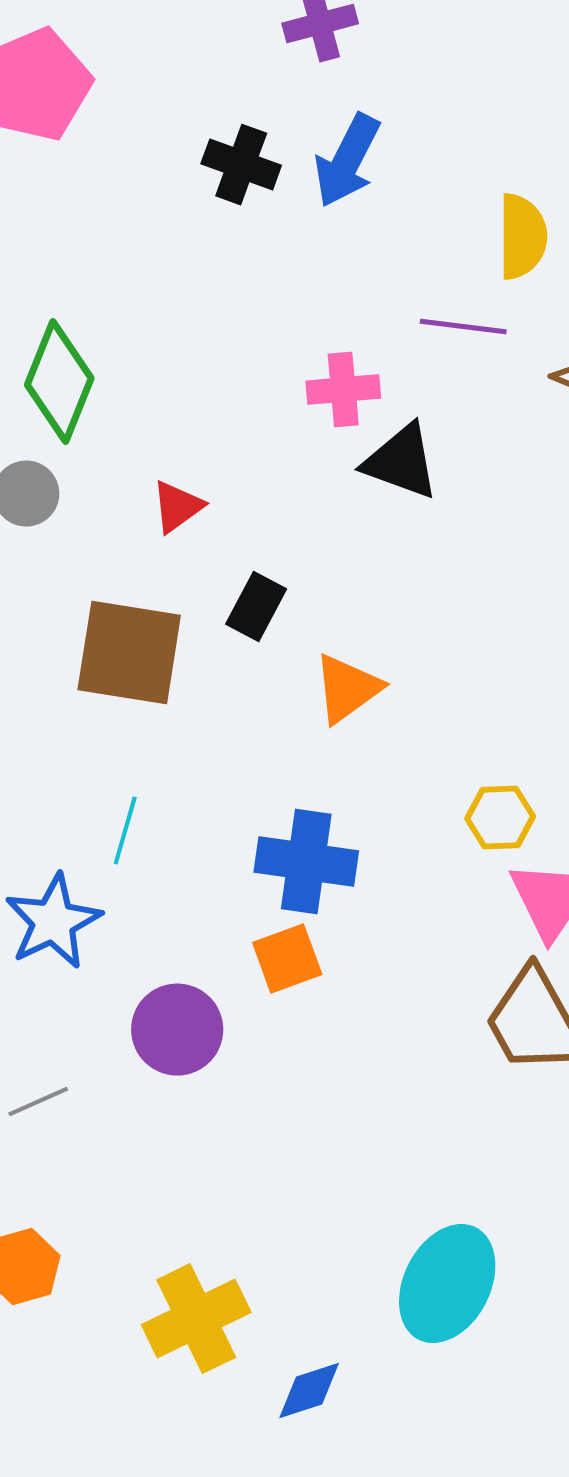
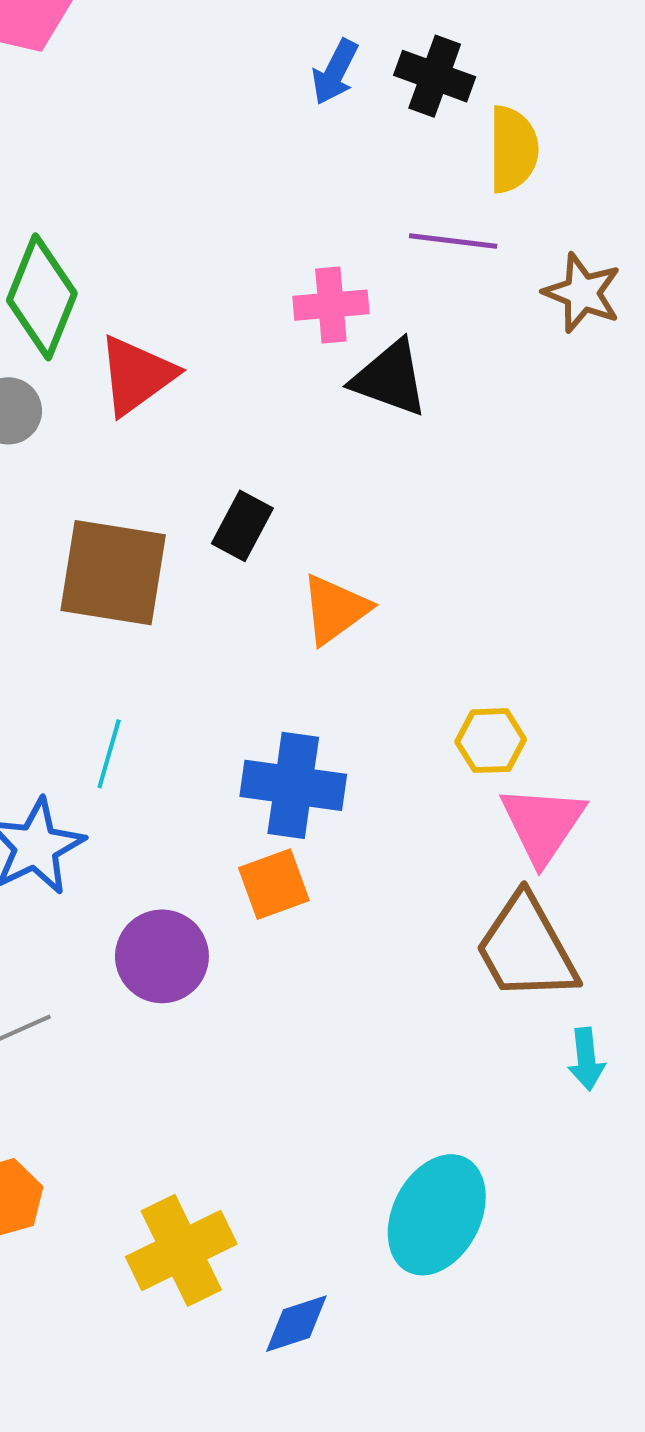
blue arrow: (347, 161) -> (335, 72), size x0.7
black cross: (241, 165) -> (435, 76), moved
red triangle: (177, 507) -> (137, 375), moved, size x1.5

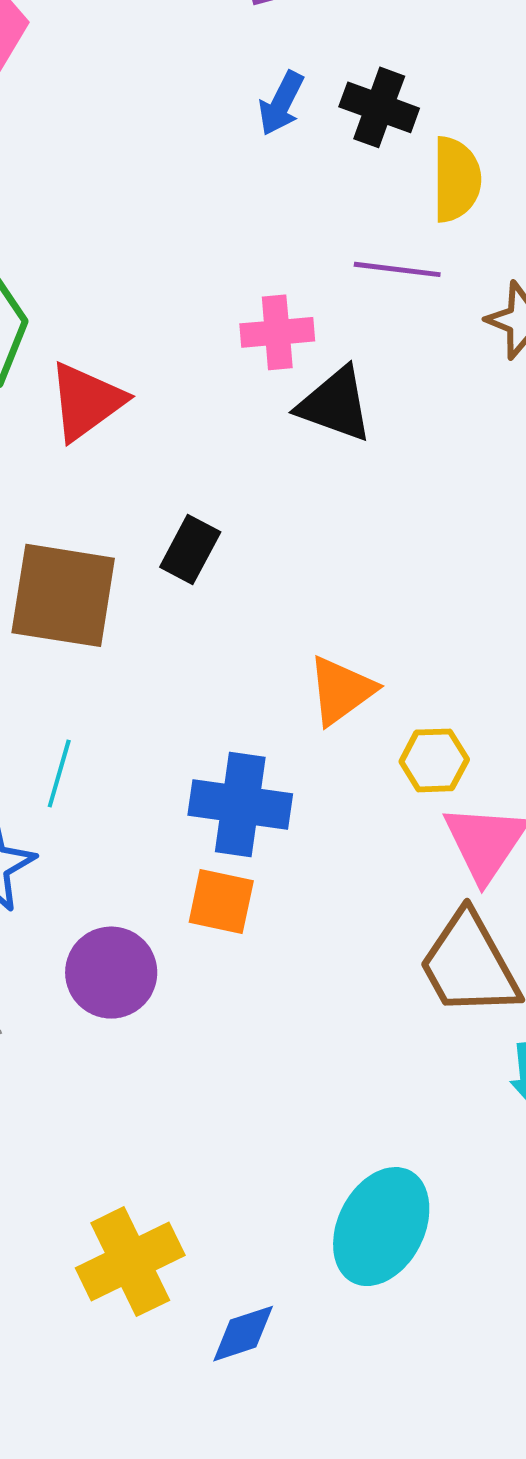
orange triangle: (335, 609) -> (341, 690), moved
orange square: (274, 884) -> (221, 901), turned 32

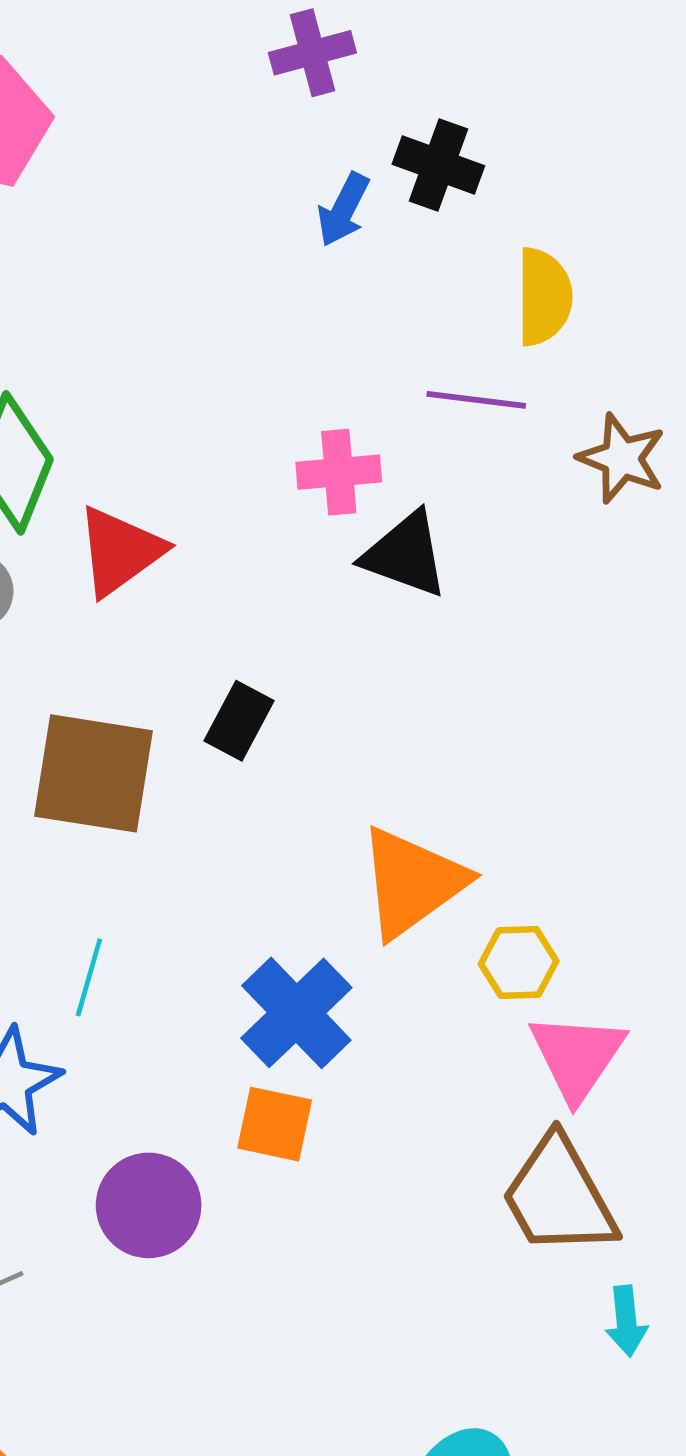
black cross: (379, 107) -> (438, 165), moved
orange triangle: (341, 690) -> (412, 882), size x1.4
blue cross: (240, 804) -> (296, 1013), turned 38

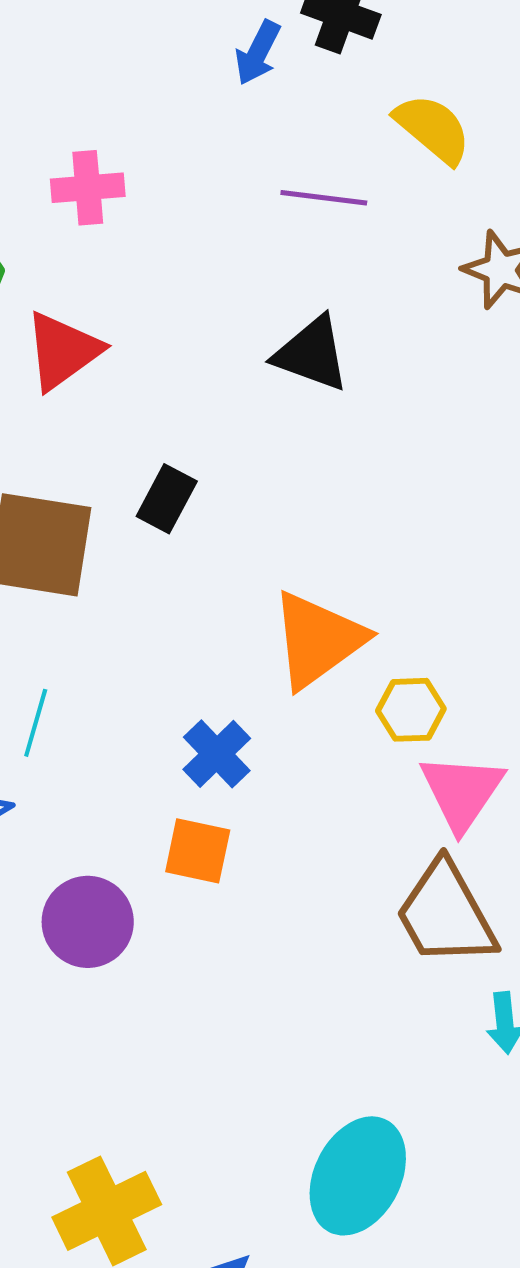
yellow semicircle: (544, 297) -> (433, 129), turned -50
purple line: (476, 400) -> (324, 198), moved
pink cross: (339, 472) -> (88, 188), moved
blue cross: (296, 1013) -> (217, 754), size x0.7

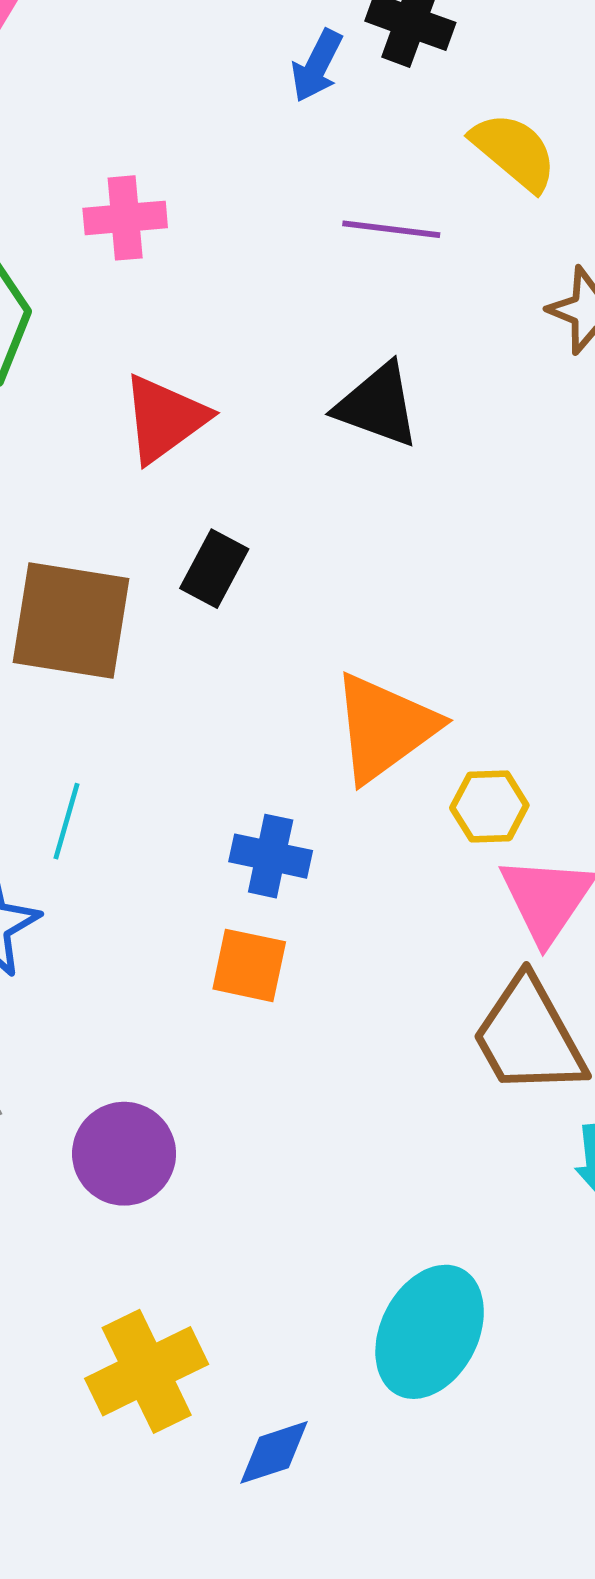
red triangle: (63, 351) -> (165, 419), moved
blue cross: (217, 754) -> (271, 856), turned -34
purple circle: (88, 922) -> (124, 1154), moved

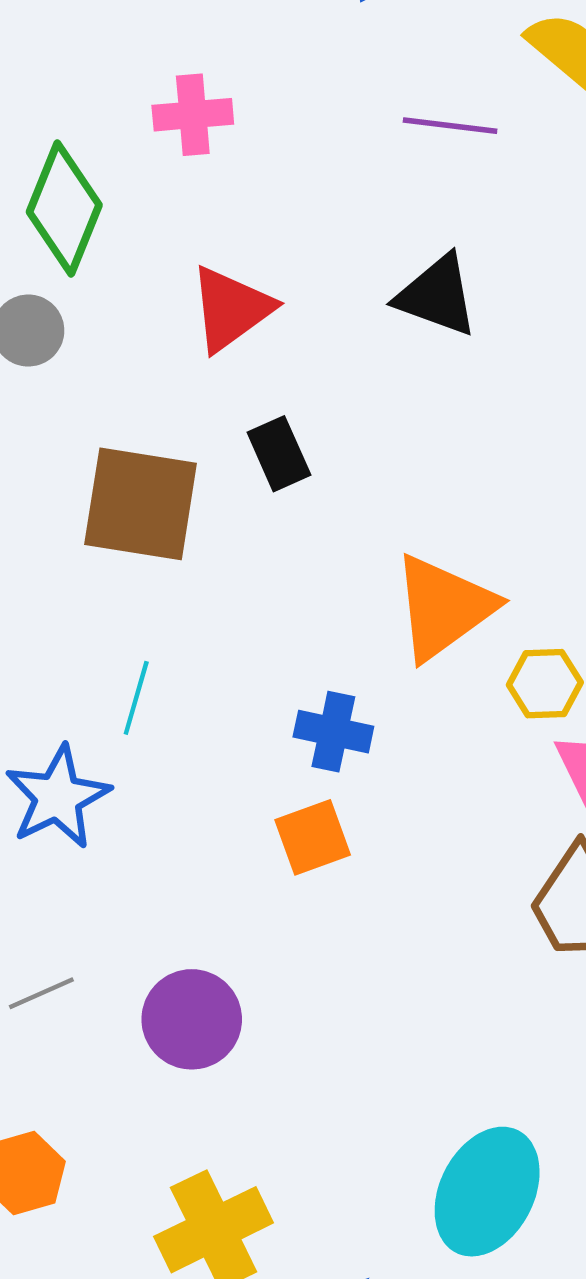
black rectangle: (214, 569) -> (279, 454), turned -52
orange square: (249, 965) -> (313, 837), turned -32

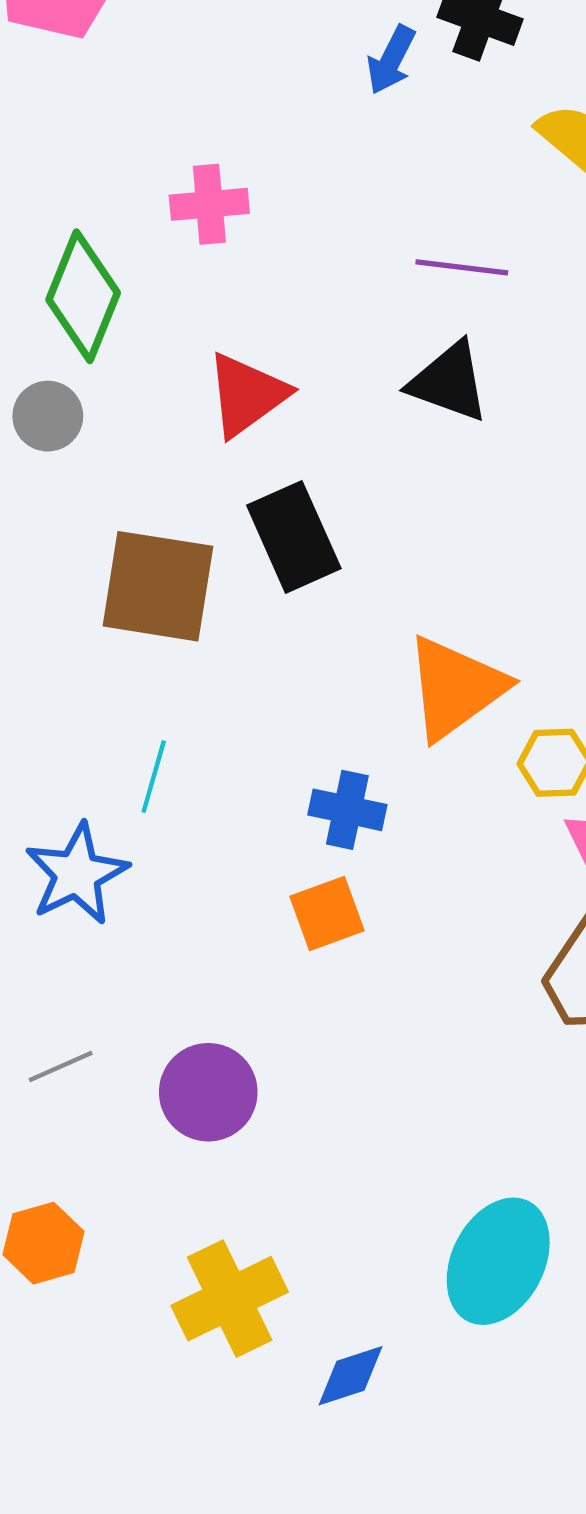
purple line: (450, 126) -> (462, 267), moved
black rectangle: (279, 454) -> (294, 537), size x1.5

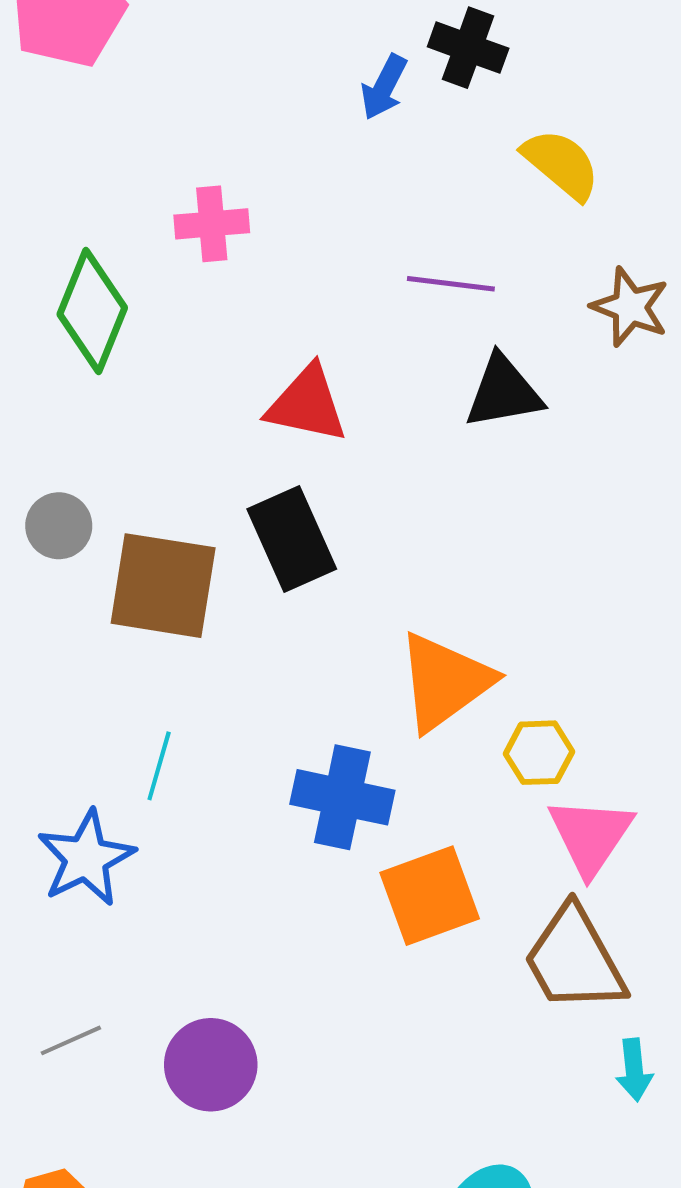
black triangle: (449, 382) -> (504, 392), moved, turned -30
red triangle: (247, 395) -> (307, 404), moved, turned 48
gray circle: (48, 416) -> (59, 526), moved
blue cross: (347, 810) -> (342, 797), size x1.4
orange square: (327, 914) -> (430, 896), moved, size x1.4

